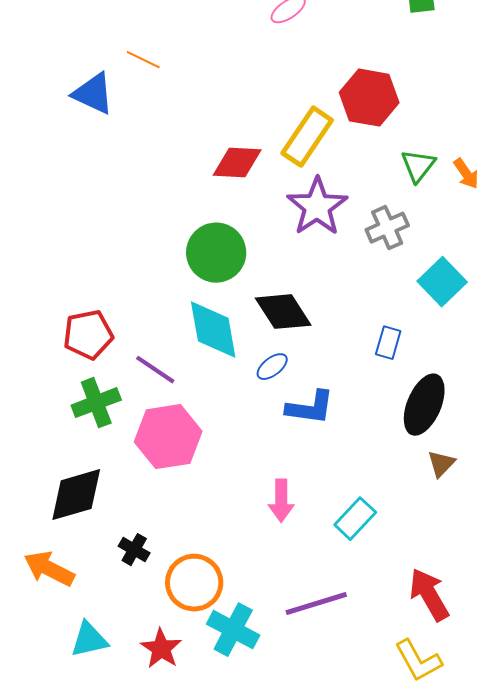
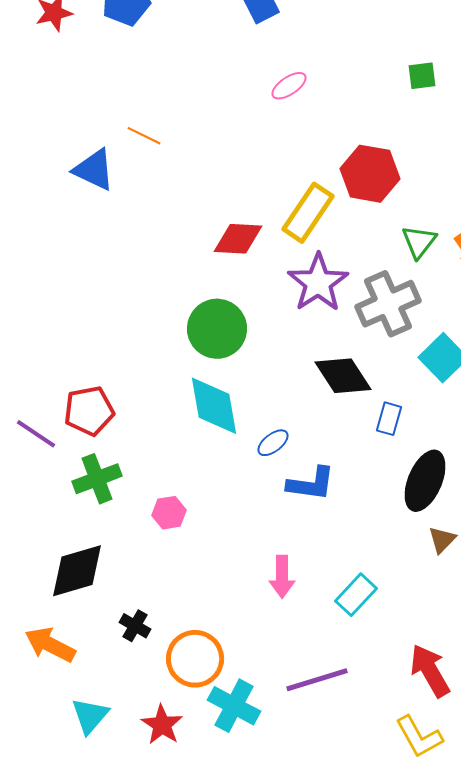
gray cross: (387, 228) -> (388, 304), size x1.5
black diamond: (283, 312) -> (343, 376), moved
purple line: (155, 370) -> (36, 434), moved
pink hexagon: (168, 437) -> (169, 513), size x0.5
cyan triangle: (89, 640) -> (90, 716), turned -36

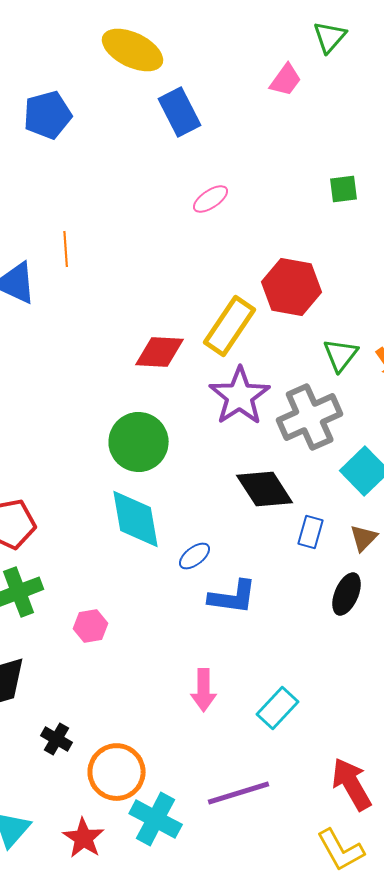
orange line: (144, 136) -> (66, 249), turned 60
black ellipse: (425, 481) -> (347, 594), size x0.7
brown triangle: (442, 540) -> (364, 538), moved

